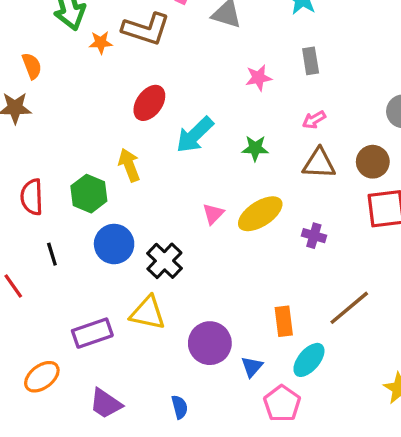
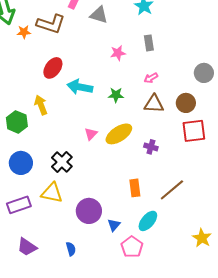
cyan arrow: (195, 135) -> (80, 87), turned 55
blue circle: (114, 244) -> (21, 163), moved
orange rectangle: (284, 321) -> (135, 188), moved

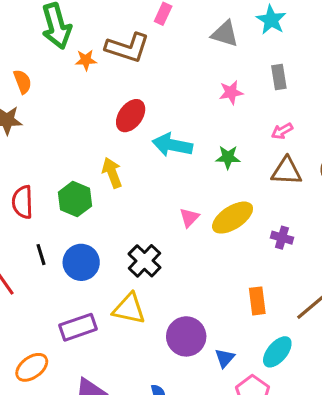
gray triangle: (99, 15) -> (225, 34), moved

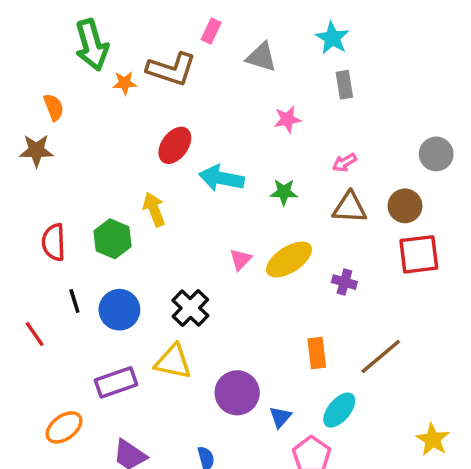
gray triangle: (225, 34) -> (261, 57), moved
gray rectangle: (279, 77) -> (344, 85), moved

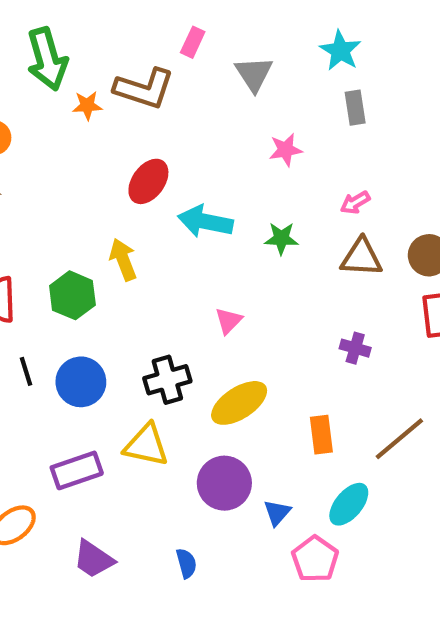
gray triangle: (261, 57) -> (254, 74), turned 40
yellow ellipse: (289, 260) -> (239, 403), moved
black cross: (190, 308) -> (167, 380), turned 30

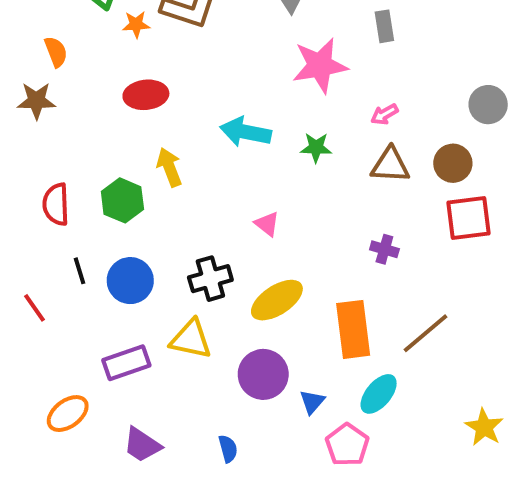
pink star: (286, 150) -> (320, 65), size x1.8
red ellipse: (148, 181) -> (146, 95), moved, turned 48
pink triangle: (229, 321) -> (267, 224), turned -36
orange rectangle: (321, 435) -> (353, 329), size x1.6

